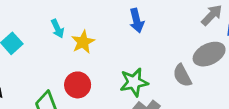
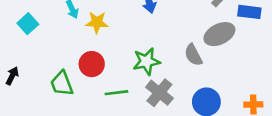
yellow star: (83, 42) -> (97, 22), turned 30

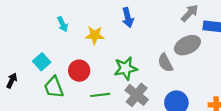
yellow star: (97, 22) -> (95, 35), moved
cyan square: (28, 24) -> (42, 62), moved

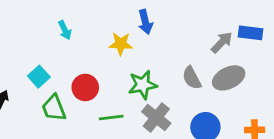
gray arrow: (190, 13) -> (222, 42), moved
yellow star: (95, 35) -> (121, 44), moved
gray ellipse: (187, 45) -> (229, 78), moved

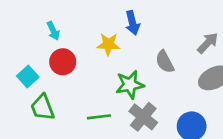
gray semicircle: (192, 78) -> (165, 62), moved
red circle: (85, 87) -> (63, 62), moved

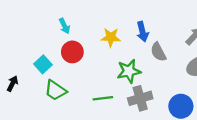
blue arrow: (133, 23) -> (142, 32), moved
green trapezoid: (43, 107) -> (55, 90), turned -35
gray cross: (143, 117) -> (140, 98), turned 35

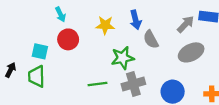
cyan square: (43, 64) -> (40, 51), turned -35
green trapezoid: (55, 90) -> (37, 76), moved, turned 55

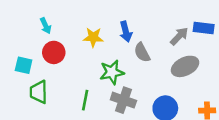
green trapezoid: (37, 76) -> (39, 92), moved
green line: (97, 84) -> (85, 100), turned -72
gray cross: (133, 84) -> (123, 100), turned 35

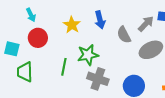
yellow star: (93, 37) -> (72, 25), turned 30
gray semicircle: (142, 52) -> (124, 35), moved
green line: (85, 100) -> (64, 67), moved

